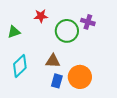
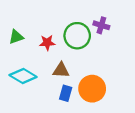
red star: (41, 16) -> (47, 43), moved
cyan diamond: (20, 66) -> (23, 76), turned 75

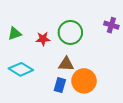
purple cross: (101, 25) -> (111, 25), moved
brown triangle: (61, 70) -> (66, 64), moved

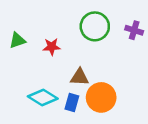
green circle: (70, 32) -> (95, 26), moved
cyan diamond: (21, 69) -> (43, 97), moved

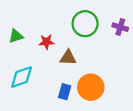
brown triangle: (80, 77) -> (68, 58), moved
cyan diamond: (43, 97) -> (22, 77), moved, turned -50

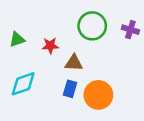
blue rectangle: (65, 92) -> (70, 89), moved

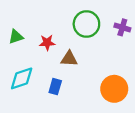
blue rectangle: (70, 89) -> (55, 87), moved
orange circle: (98, 95) -> (114, 89), moved

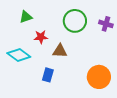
green triangle: (16, 37) -> (26, 17), moved
cyan diamond: (22, 78) -> (19, 55), moved, turned 55

